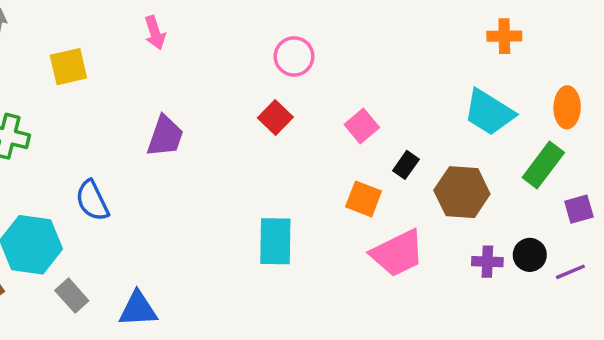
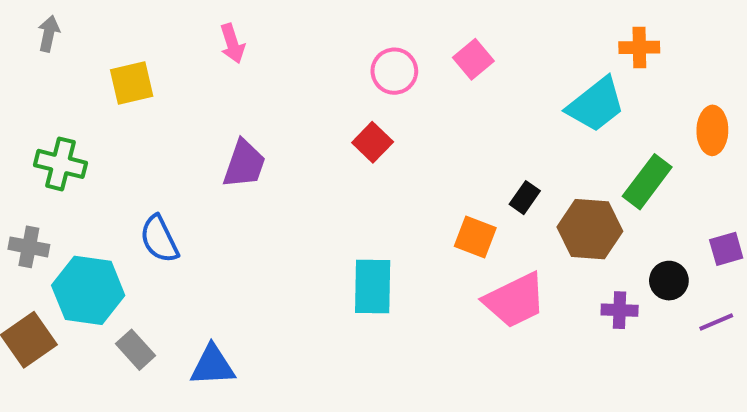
cyan trapezoid: (489, 112) -> (596, 105), moved, turned -70
pink square: (362, 126) -> (473, 59), moved
green rectangle: (543, 165) -> (647, 182), moved
black circle: (530, 255) -> (669, 281), moved

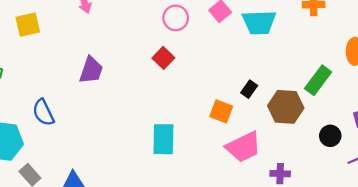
cyan trapezoid: (596, 105) -> (259, 22), moved, turned 36
purple cross: (620, 310) -> (280, 174), moved

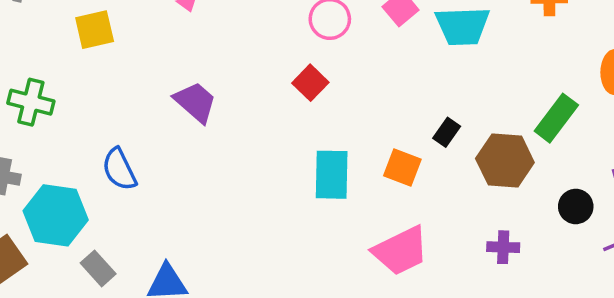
purple trapezoid: (91, 70) -> (195, 102), turned -68
cyan rectangle: (163, 139) -> (332, 175), moved
pink trapezoid: (244, 147) -> (401, 251), moved
purple cross: (280, 174) -> (503, 247), moved

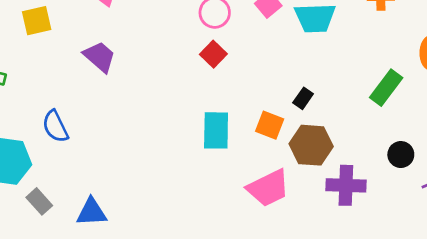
red square: (310, 83) -> (213, 54), moved
purple trapezoid: (195, 102) -> (100, 57), moved
brown hexagon: (505, 160) -> (311, 145), moved
purple cross: (503, 247) -> (346, 185), size x1.6

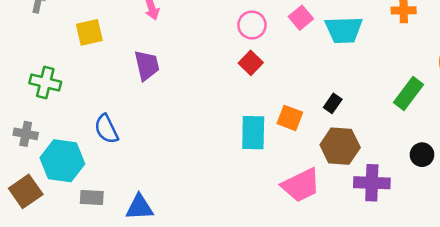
purple trapezoid: (100, 57) -> (147, 65), turned 36
orange square: (270, 125) -> (290, 118), moved
gray rectangle: (39, 201) -> (92, 197), turned -45

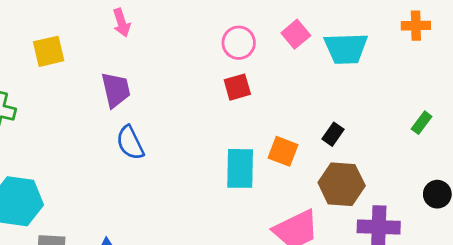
red square: (251, 63) -> (237, 87), turned 30
green rectangle: (409, 94) -> (422, 123), size x0.6
blue semicircle: (106, 129) -> (130, 143), moved

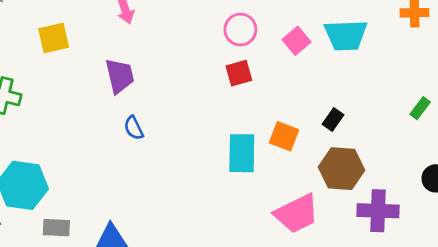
pink square: (296, 34) -> (297, 41), moved
blue semicircle: (130, 143) -> (134, 128), size x0.7

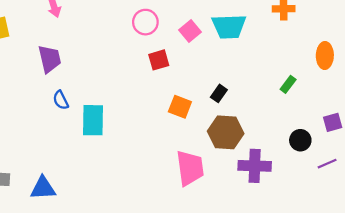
red square: (239, 73) -> (159, 60), moved
cyan rectangle: (242, 153) -> (93, 120), moved
pink trapezoid: (297, 214) -> (190, 168), turned -72

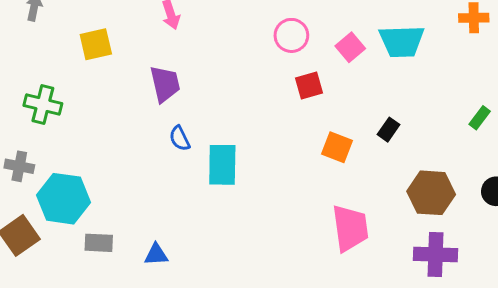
brown hexagon: (226, 132) -> (431, 193), moved
purple cross: (255, 166) -> (436, 255), moved
blue triangle: (43, 188) -> (156, 255), size x0.7

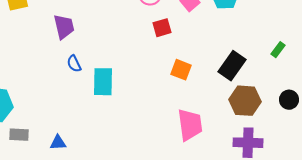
black rectangle: (388, 130) -> (232, 66), moved, size x1.8

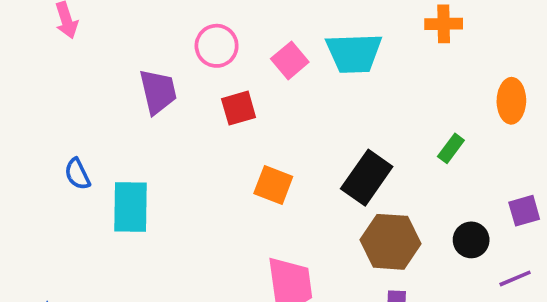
purple trapezoid: (64, 27) -> (158, 92), moved

